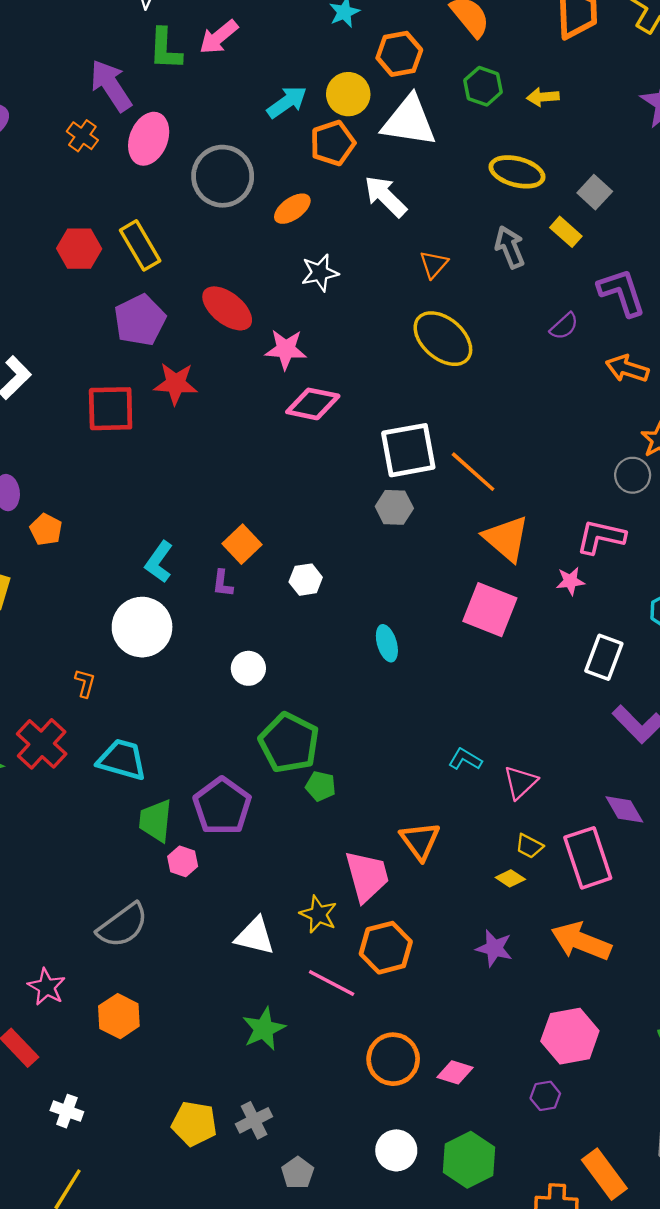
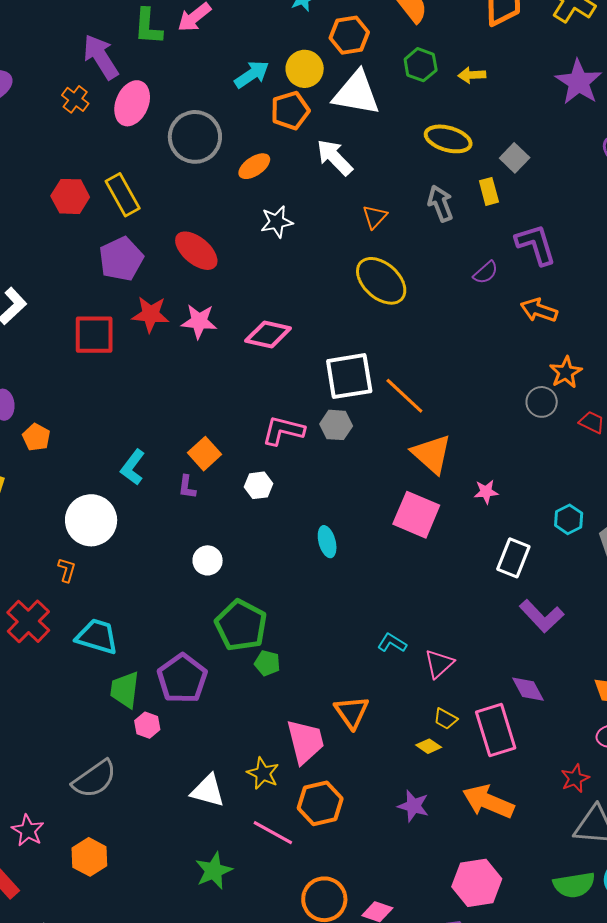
yellow rectangle: (566, 232) -> (489, 191), turned 32
pink star: (286, 349) -> (199, 321), moved
pink L-shape: (601, 537) -> (283, 431), moved
white circle: (142, 627) -> (91, 520), moved

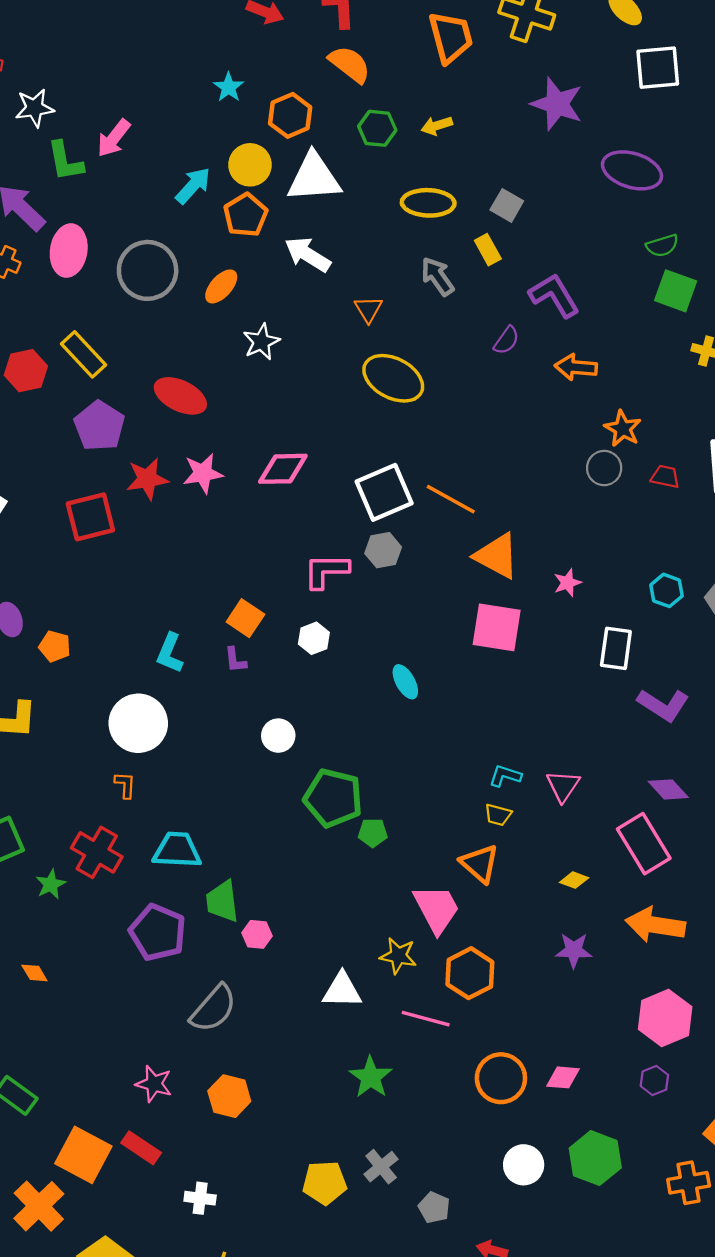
purple pentagon: (182, 678) -> (158, 932), moved
yellow trapezoid: (445, 719) -> (498, 815), moved

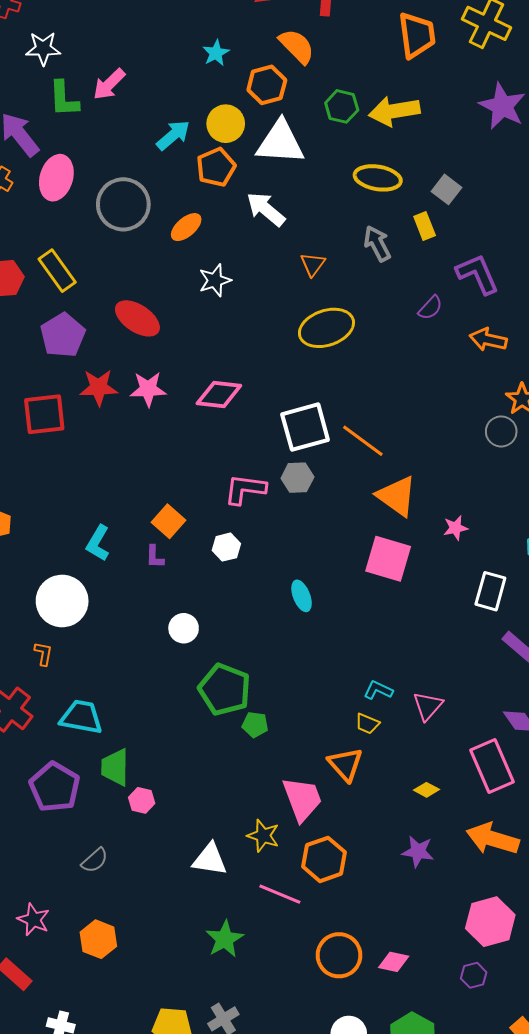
orange semicircle: (350, 64) -> (297, 46), moved
yellow arrow: (437, 126) -> (394, 111), size x1.8
yellow ellipse: (393, 378) -> (326, 328), turned -54
gray semicircle: (213, 1009) -> (95, 860), size x0.6

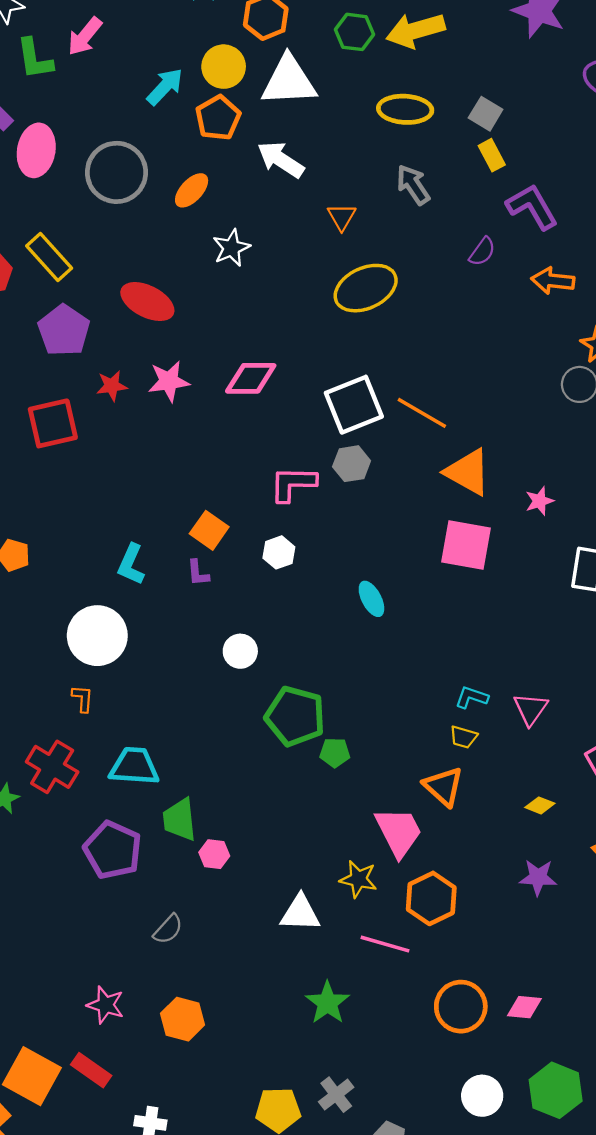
yellow rectangle: (425, 226) -> (492, 155), moved
red star: (99, 387) -> (112, 386), size x0.7

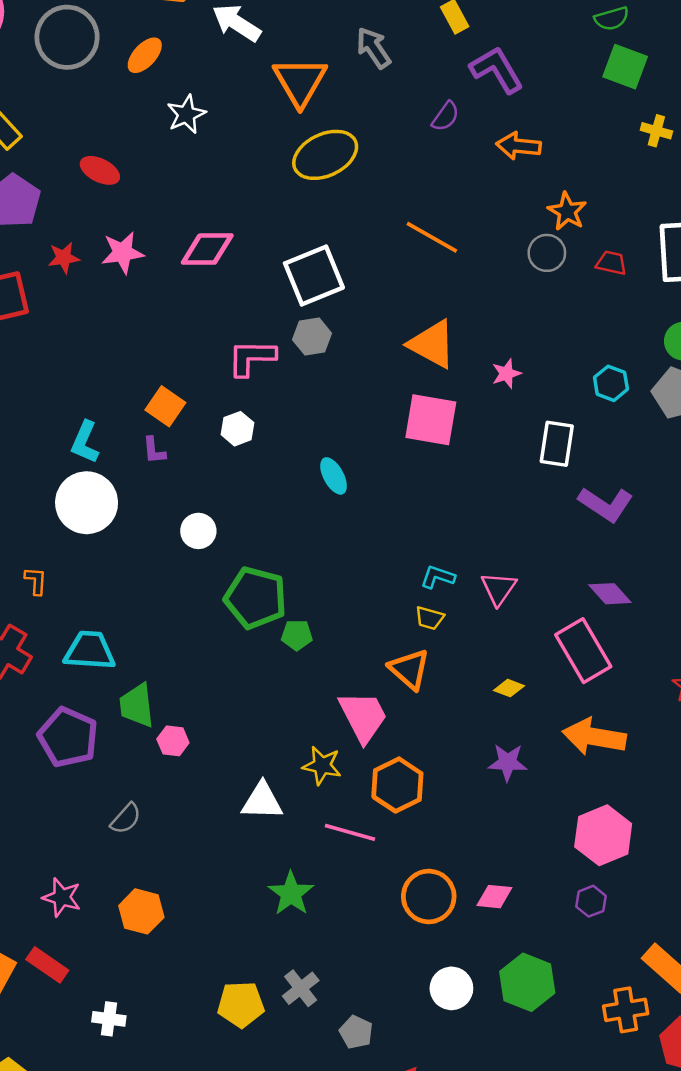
orange triangle: (342, 217) -> (300, 82), size x1.8
red ellipse: (147, 302) -> (100, 170), size x0.7
orange line: (422, 413) -> (432, 237), moved
white circle: (97, 636) -> (87, 503), moved

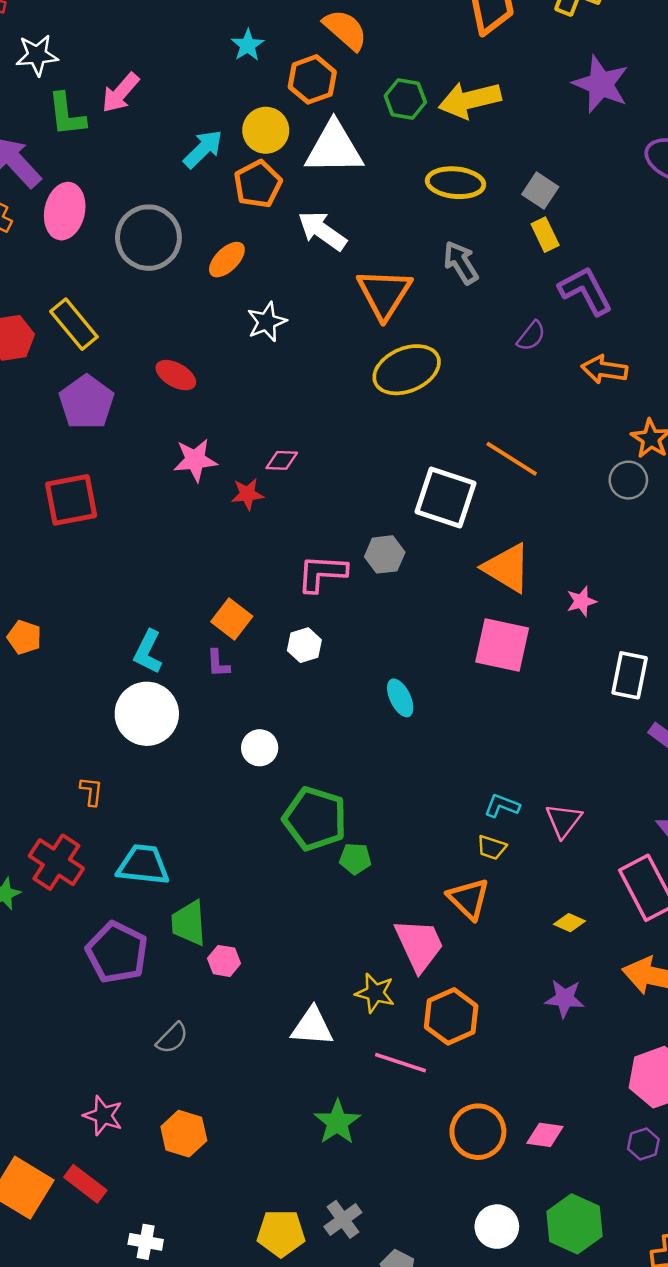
pink diamond: (207, 249) -> (282, 460), size x0.6
red star: (64, 258) -> (247, 494), moved
white square: (314, 275) -> (446, 498), moved, turned 38

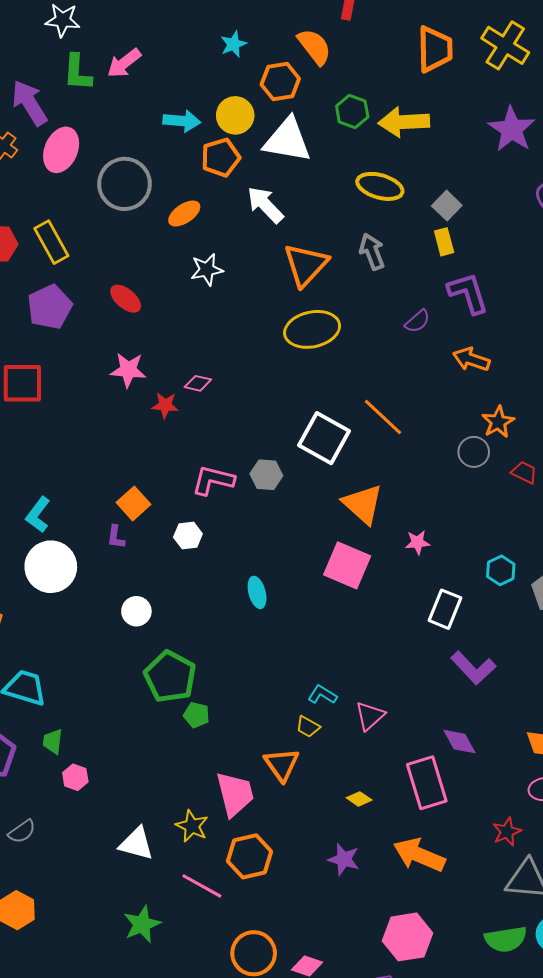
cyan arrow: (203, 149) -> (182, 121), turned 39
cyan L-shape: (148, 652) -> (38, 515), moved
green trapezoid: (189, 923) -> (53, 741), size x0.7

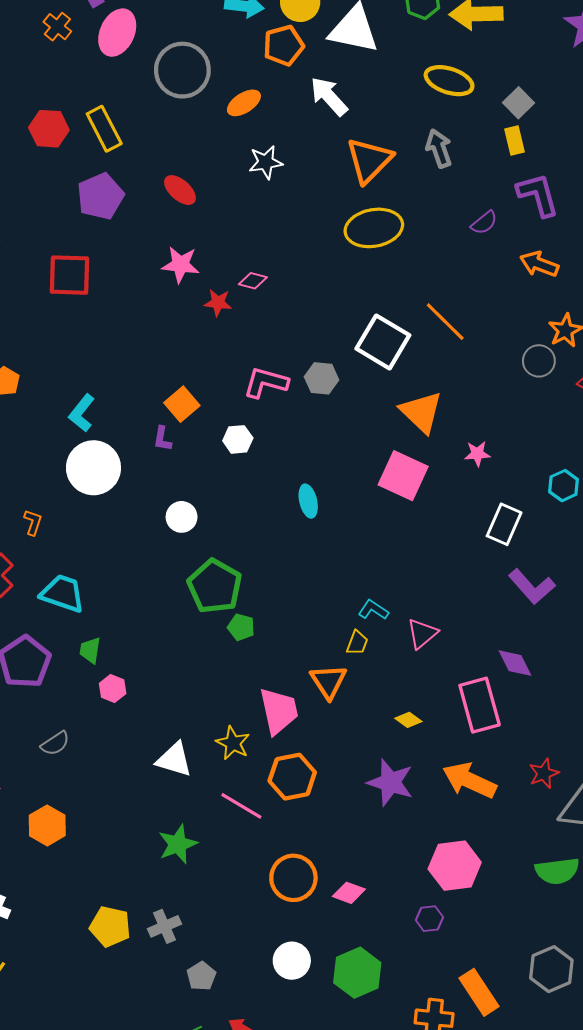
yellow trapezoid: (308, 727) -> (357, 643), turned -100
red star: (507, 832) -> (544, 773), moved
purple star: (344, 859) -> (390, 782), size x1.4

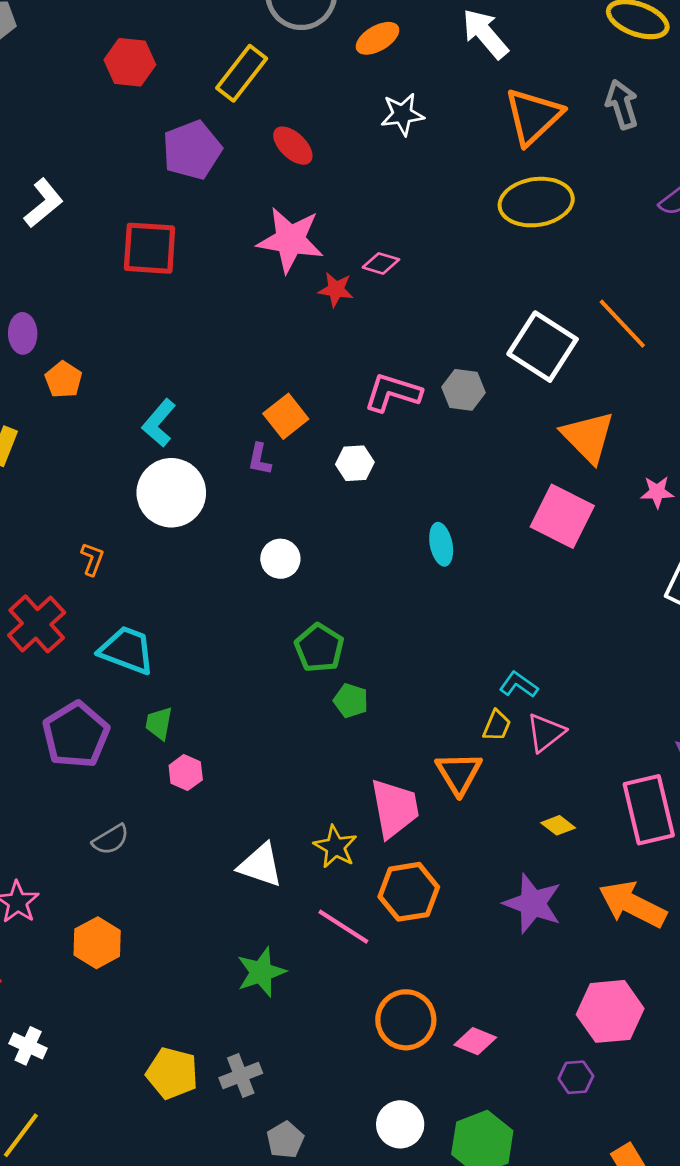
yellow rectangle: (104, 129) -> (242, 73), moved, turned 63
pink star: (181, 265) -> (290, 240), size x1.4
green pentagon: (215, 586) -> (319, 648), size x0.7
pink triangle: (422, 634) -> (546, 733), moved

